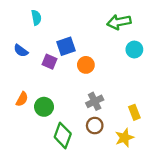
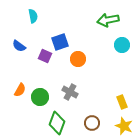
gray cross: (95, 101) -> (70, 92), moved, turned -35
brown circle: (95, 126) -> (92, 123), moved
yellow star: (124, 138) -> (124, 126), moved, turned -30

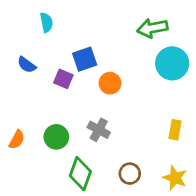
cyan circle: (122, 45) -> (172, 63), size x1.5
orange semicircle: (20, 90) -> (17, 140), moved
yellow rectangle: (122, 102) -> (175, 130), moved, turned 32

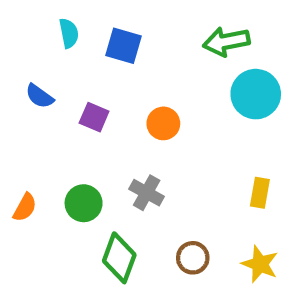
blue square: (85, 59) -> (123, 46), moved, turned 35

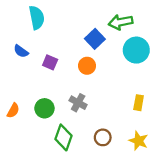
cyan semicircle: (69, 33) -> (37, 18), size x1.5
blue square: (123, 46) -> (95, 39), moved, turned 30

